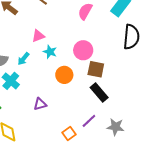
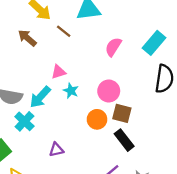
cyan arrow: (23, 59) -> (40, 97), size x1.5
orange circle: (64, 75) -> (97, 119), moved

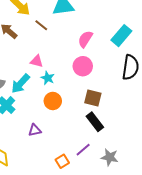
pink triangle: (58, 72) -> (37, 61), turned 32
pink circle: (109, 91) -> (83, 66), moved
orange circle: (97, 119) -> (53, 101), moved

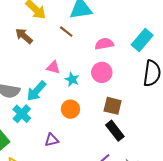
brown line: (41, 25) -> (66, 32), moved
pink semicircle: (85, 39) -> (104, 44), turned 48
cyan star: (48, 78) -> (72, 79), moved

